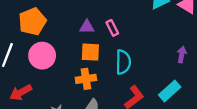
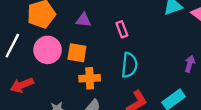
purple triangle: (87, 27) -> (83, 20), moved
orange square: (90, 52) -> (77, 53), moved

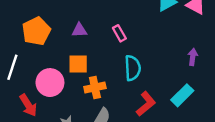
pink circle: (48, 50) -> (50, 83), moved
red arrow: (22, 85) -> (28, 105), turned -90

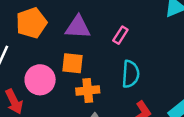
purple triangle: (79, 30) -> (78, 27), size x1.5
pink rectangle: (119, 33) -> (120, 35), turned 56

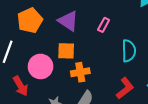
purple triangle: (78, 27) -> (68, 21), turned 35
cyan semicircle: (131, 74) -> (129, 51), moved

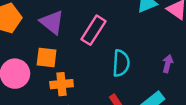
pink rectangle: (104, 25) -> (94, 30), size x1.6

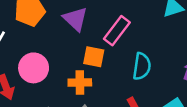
orange square: (47, 57) -> (94, 57), moved

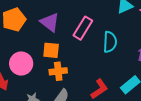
orange square: (94, 57) -> (51, 50), moved
cyan semicircle: (142, 66) -> (110, 42), moved

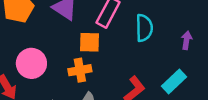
orange square: (51, 50) -> (90, 42), moved

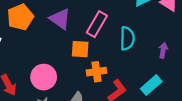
pink circle: (31, 63) -> (44, 77), moved
orange cross: (80, 70) -> (96, 72), moved

